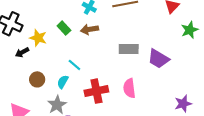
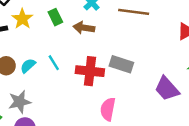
purple trapezoid: (158, 59) -> (167, 89), moved
cyan semicircle: (63, 82) -> (28, 66), moved
red cross: (96, 91) -> (90, 71), moved

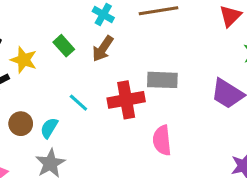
brown arrow: (84, 28) -> (103, 49), turned -48
cyan semicircle: (28, 66) -> (49, 128), moved

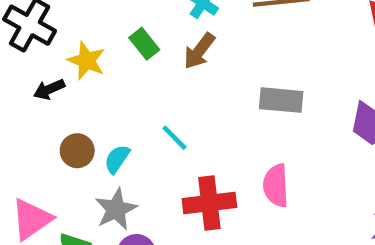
red cross: (126, 100) -> (209, 203), moved
cyan line: (78, 103) -> (175, 138), moved

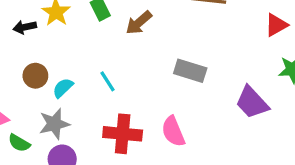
pink semicircle: (276, 186) -> (173, 131), turned -32

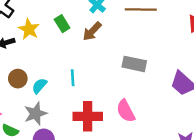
cyan line: (108, 81) -> (73, 78), turned 35

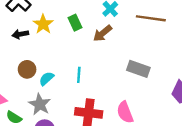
gray star: (35, 114) -> (40, 104), turned -30

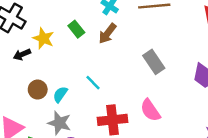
gray rectangle: (138, 69) -> (154, 62), turned 50
cyan line: (79, 75) -> (93, 83), turned -35

